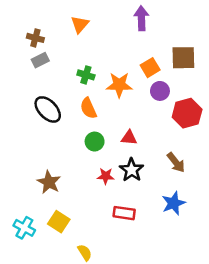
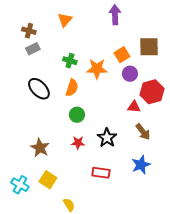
orange semicircle: (88, 108) -> (72, 88), turned -138
red triangle: (129, 138) -> (134, 107), moved
red star: (106, 176) -> (78, 143), moved

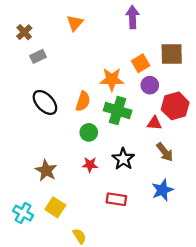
brown cross: (29, 31) -> (24, 32), moved, turned 32
green cross: (70, 61) -> (118, 111), moved, size x1.6

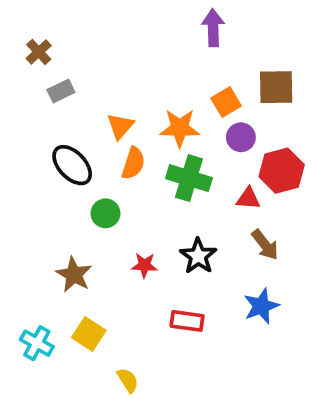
orange triangle: (75, 23) -> (120, 126), moved
green circle: (89, 132) -> (105, 213), moved

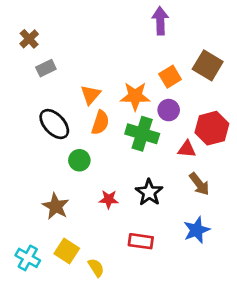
brown square: (276, 87) -> (208, 65), turned 32
purple circle: (241, 137) -> (169, 110), moved
yellow semicircle: (128, 380) -> (96, 268), moved

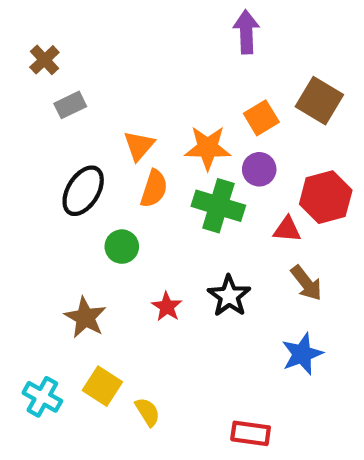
black ellipse: (54, 124) -> (83, 191), turned 76
red star: (109, 199) -> (167, 307), turned 30
red rectangle: (141, 241) -> (251, 433), moved

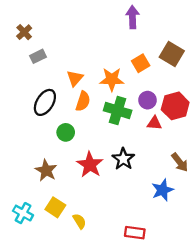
purple circle: (259, 169) -> (148, 100), moved
brown arrow: (306, 283) -> (180, 162), moved
red star: (167, 307) -> (90, 165), size x1.6

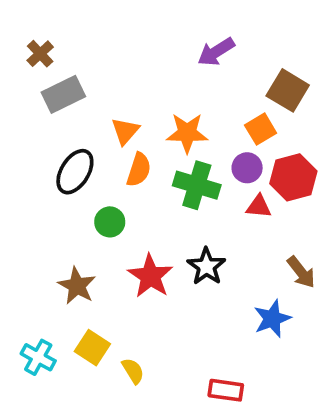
purple arrow: (133, 17) -> (216, 52), moved, turned -120
gray rectangle: (38, 56) -> (63, 94), size x1.5
orange square: (141, 63) -> (261, 129), moved

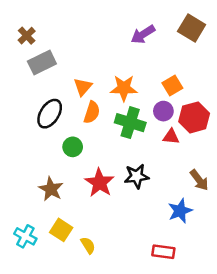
brown square: (288, 90) -> (192, 28), moved
black star: (206, 266) -> (137, 176), turned 30
red rectangle: (226, 390) -> (163, 252), moved

